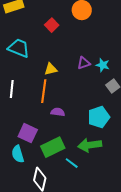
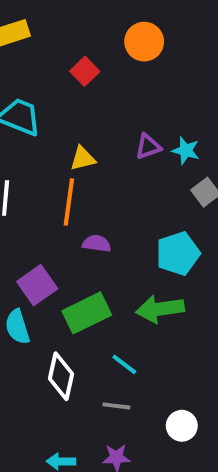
purple square: (28, 133) -> (37, 285), turned 30
cyan line: (72, 163) -> (124, 364), moved

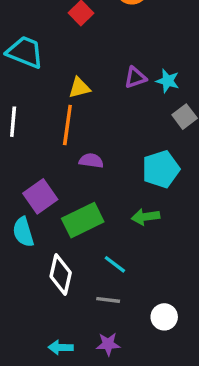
green arrow: (160, 309) -> (146, 217), size x0.7

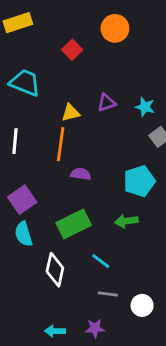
purple triangle: (135, 78) -> (106, 103), moved
purple square: (40, 196) -> (22, 200), moved
gray line: (108, 300) -> (108, 294), moved

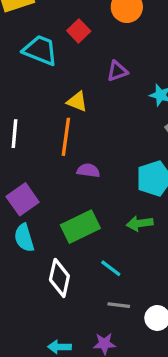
cyan trapezoid: (25, 83) -> (40, 50), moved
purple triangle: (106, 103) -> (117, 71), moved
yellow triangle: (71, 113) -> (77, 102), turned 36

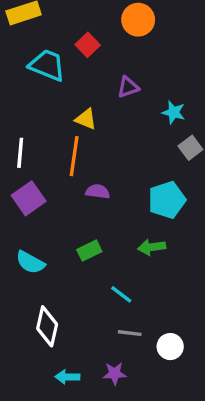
purple square: (23, 199) -> (29, 198), moved
green rectangle: (80, 227) -> (89, 251), size x0.6
cyan semicircle: (24, 238) -> (30, 262), turned -44
white diamond: (59, 278) -> (47, 326), moved

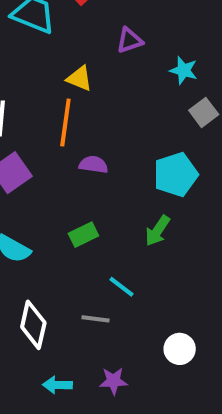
green arrow: (152, 247) -> (158, 231), turned -48
gray line: (130, 333) -> (95, 319), moved

